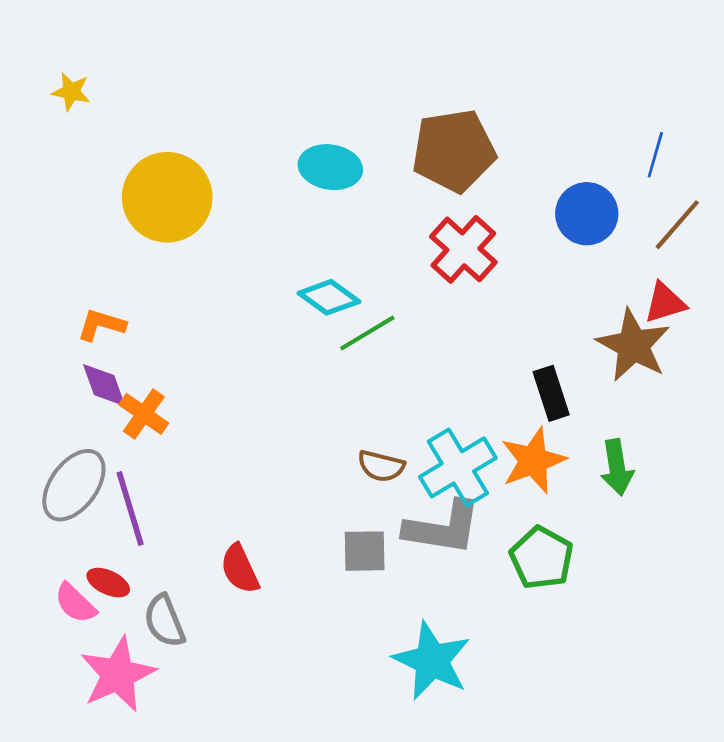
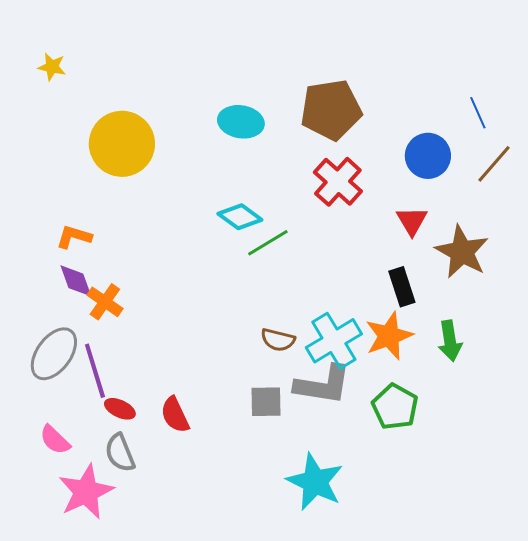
blue line: (655, 155) -> (478, 113), turned -40
red triangle: (665, 303) -> (412, 221), moved, turned -44
red ellipse: (108, 583) -> (120, 409), moved

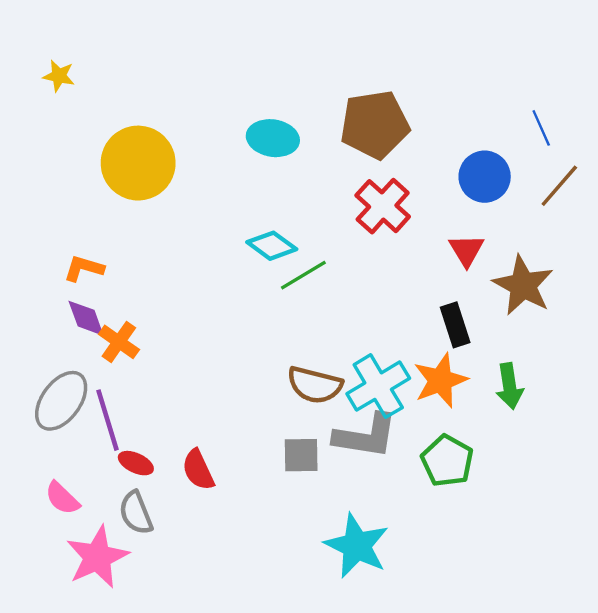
brown semicircle: (278, 340) -> (315, 385), size x1.4

